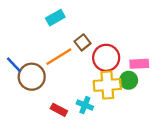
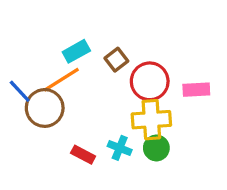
cyan rectangle: (55, 18) -> (76, 51), moved
orange line: (59, 57) -> (61, 80), moved
green circle: (129, 80) -> (156, 148), moved

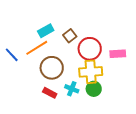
brown circle: (45, 108) -> (52, 68), moved

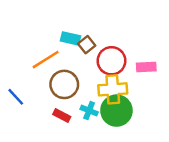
cyan rectangle: (46, 31) -> (70, 38), moved, turned 42
blue line: (12, 55) -> (16, 97), moved
green circle: (94, 89) -> (116, 111), size x1.6

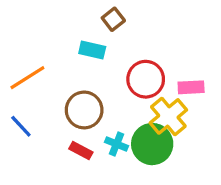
brown square: (87, 45) -> (113, 19), moved
orange line: (46, 60) -> (27, 78), moved
yellow cross: (113, 89) -> (168, 116), moved, turned -36

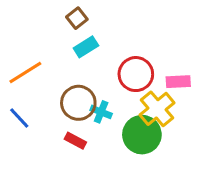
brown square: (113, 19) -> (77, 18), moved
cyan rectangle: (92, 50) -> (86, 47), turned -45
cyan cross: (117, 144) -> (101, 112), moved

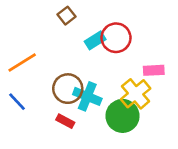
cyan rectangle: (86, 47) -> (95, 40), moved
red circle: (136, 74) -> (116, 38), moved
cyan cross: (101, 112) -> (87, 96), size x1.5

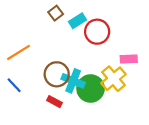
cyan rectangle: (95, 40) -> (77, 21), moved
green circle: (123, 116) -> (91, 88), moved

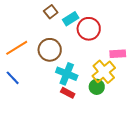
brown circle: (57, 74) -> (50, 50), moved
green circle: (91, 88) -> (97, 87), moved, size x0.6
red rectangle: (55, 102) -> (68, 93), moved

